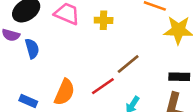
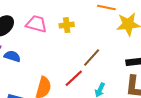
blue semicircle: (32, 49) -> (12, 56), turned -49

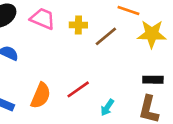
brown line: (92, 58) -> (106, 36), moved

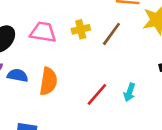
orange semicircle: (41, 96) -> (48, 81), moved
cyan arrow: (107, 107) -> (129, 92), moved

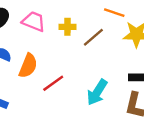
cyan arrow: (129, 92) -> (97, 92), size x1.6
red line: (97, 94) -> (53, 83), moved

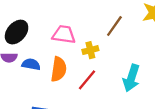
pink trapezoid: (34, 21) -> (64, 35), moved
yellow cross: (67, 27) -> (90, 50), moved

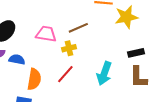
brown line: (114, 26) -> (78, 28), moved, turned 30
orange semicircle: (59, 69) -> (34, 79), moved

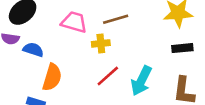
black rectangle: (136, 53) -> (182, 48), moved
red line: (65, 74) -> (108, 76), moved

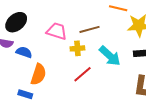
cyan arrow: (141, 81) -> (110, 56), moved, turned -75

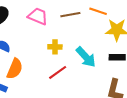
brown line: (90, 29) -> (70, 15), moved
pink trapezoid: (57, 31) -> (38, 16), moved

